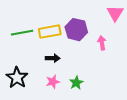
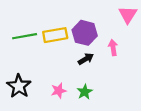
black arrow: (53, 58) -> (86, 59), moved, turned -32

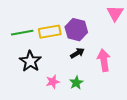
pink arrow: (113, 48) -> (104, 60), moved, size x1.5
black star: (19, 86) -> (30, 61), moved

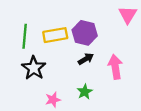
green line: (22, 33) -> (25, 36), turned -75
pink star: (53, 82) -> (53, 100), moved

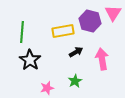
purple hexagon: (85, 33) -> (90, 21), moved
yellow rectangle: (55, 35) -> (63, 31), moved

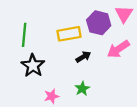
pink arrow: (102, 59) -> (118, 49), moved, turned -115

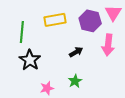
yellow rectangle: (69, 34) -> (55, 20), moved
pink arrow: (118, 49) -> (108, 45), turned -50

